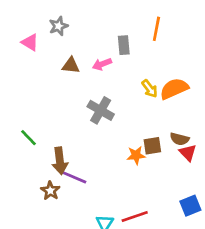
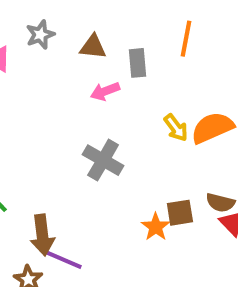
brown triangle: (71, 66) -> (93, 47), moved
orange star: (136, 155) -> (156, 227), turned -30

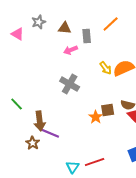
orange line: (186, 39) -> (111, 24), turned 36

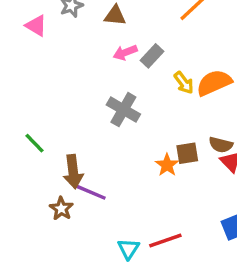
gray rectangle: (87, 36) -> (152, 56), moved, turned 48

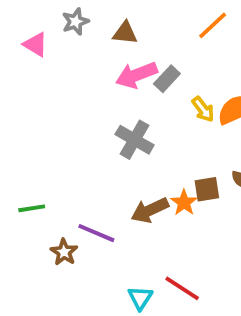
pink arrow: (125, 53) -> (136, 75), size x1.5
green line: (34, 143) -> (32, 208), moved, turned -55
brown arrow: (73, 172) -> (150, 210), moved, turned 72
red line: (165, 240) -> (182, 288), turned 52

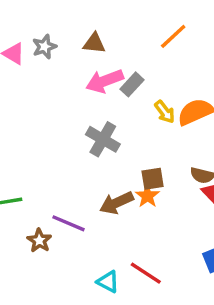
gray star: (75, 22) -> (45, 47), moved
brown square: (207, 189) -> (153, 179), moved
cyan triangle: (140, 298) -> (108, 282), turned -35

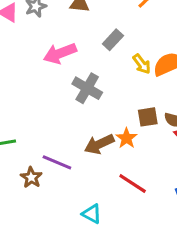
pink arrow: (105, 81) -> (60, 53), moved
brown square: (153, 179) -> (148, 117), moved
red line: (146, 273) -> (133, 184), moved

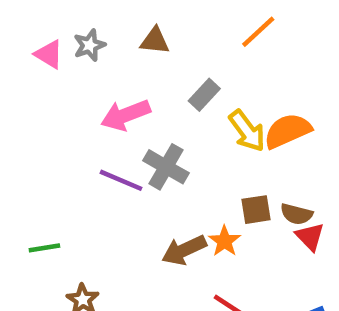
yellow arrow: (142, 64) -> (247, 131), size x1.4
purple line: (57, 162) -> (121, 180), moved

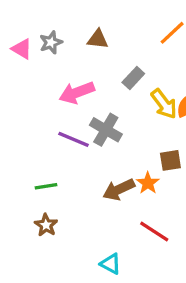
green line: (44, 248) -> (46, 186), moved

